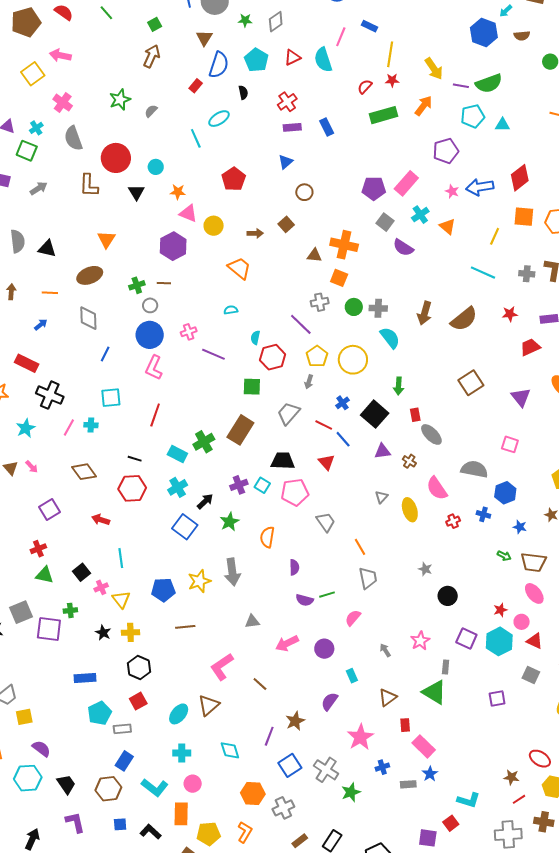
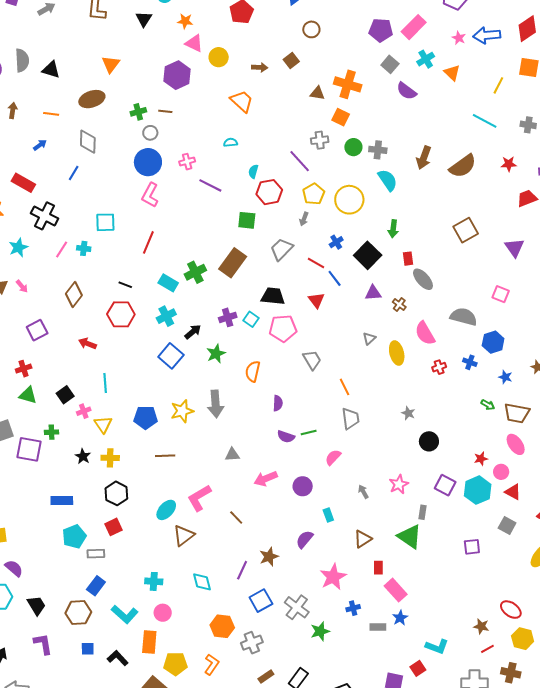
blue line: (105, 354) -> (74, 173), moved
brown diamond: (84, 472) -> (74, 295), turned 70
cyan ellipse: (179, 714) -> (166, 510), moved

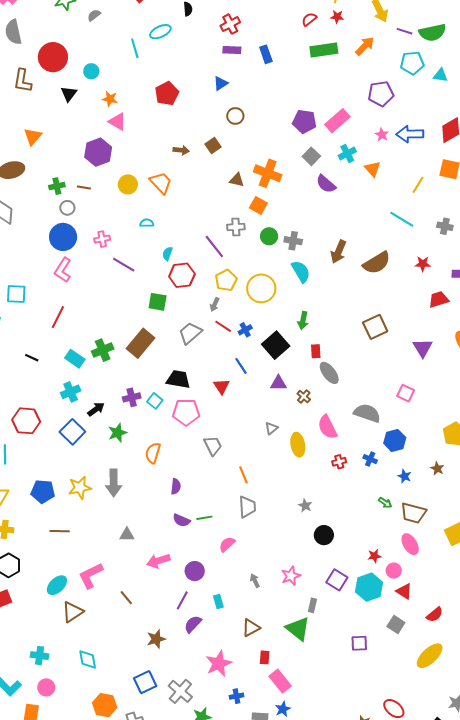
yellow circle: (219, 57) -> (128, 184), moved
red line: (316, 263) -> (223, 326), moved
red hexagon: (121, 314) -> (26, 421), moved
purple line: (242, 570) -> (182, 600), moved

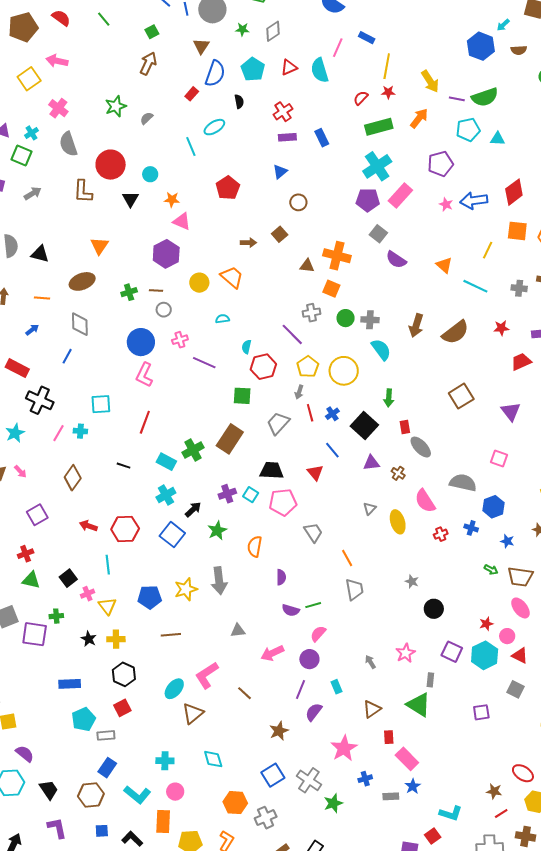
cyan cross: (347, 153) -> (377, 166), moved, size x1.6
orange triangle: (373, 169) -> (444, 265), moved
gray circle: (67, 208) -> (164, 310), moved
red line: (223, 326) -> (310, 413), turned 48
pink semicircle: (227, 544) -> (318, 634), moved

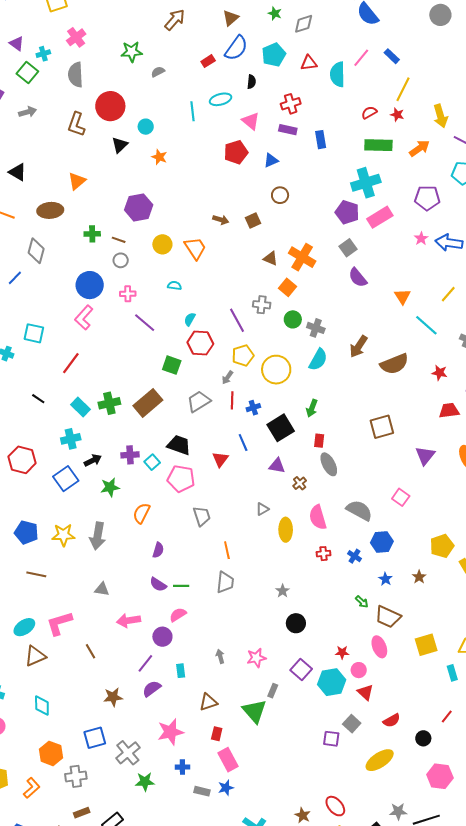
red pentagon: (228, 188) -> (236, 152), moved
pink triangle: (182, 221) -> (251, 121), moved
cyan semicircle: (381, 350) -> (318, 360), turned 50
purple square: (481, 712) -> (331, 739), moved

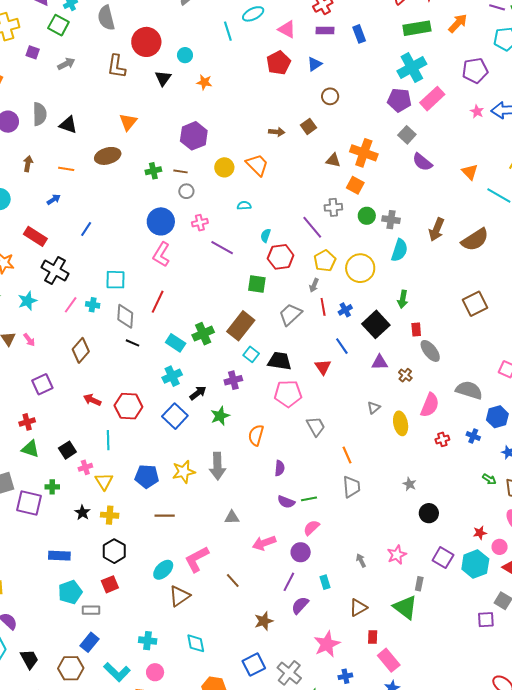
gray diamond: (36, 251) -> (125, 316), moved
cyan square: (152, 462) -> (251, 354), moved
pink semicircle: (318, 517) -> (430, 405), turned -130

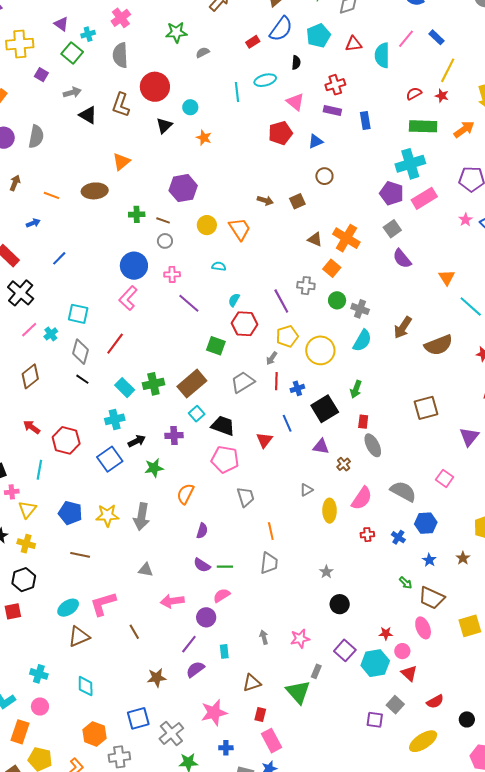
black triangle: (68, 125) -> (88, 115), moved
cyan cross: (93, 305) -> (51, 334), turned 32

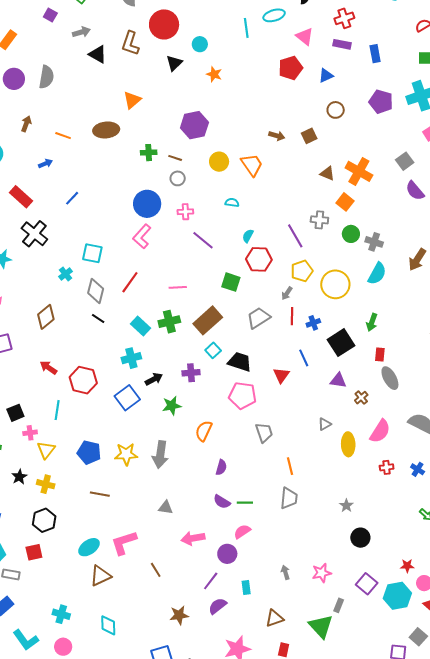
purple pentagon: (392, 193) -> (381, 102), moved
pink line: (29, 330) -> (178, 287), moved, turned 42

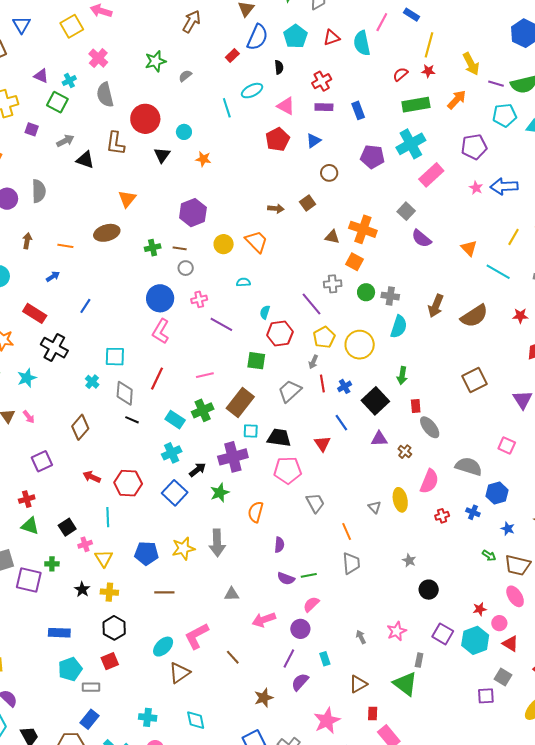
cyan square: (213, 350) -> (251, 431), turned -35
purple cross: (191, 373) -> (233, 457), size x1.6
gray triangle: (325, 424) -> (375, 507), moved, turned -32

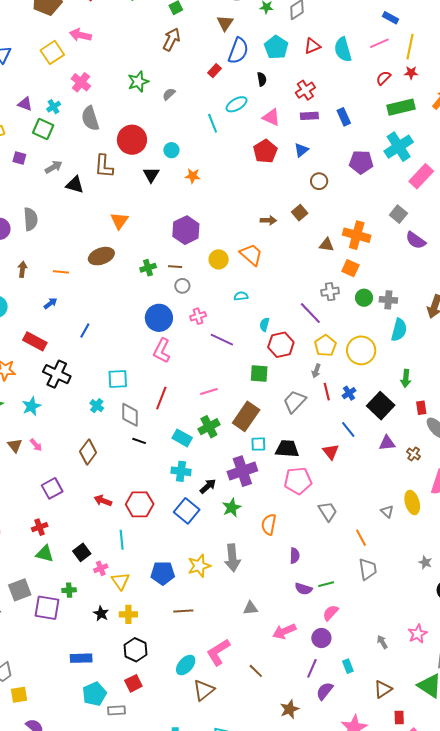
pink line: (382, 22) -> (379, 43), moved, turned 42
cyan cross: (172, 453) -> (181, 471), turned 36

